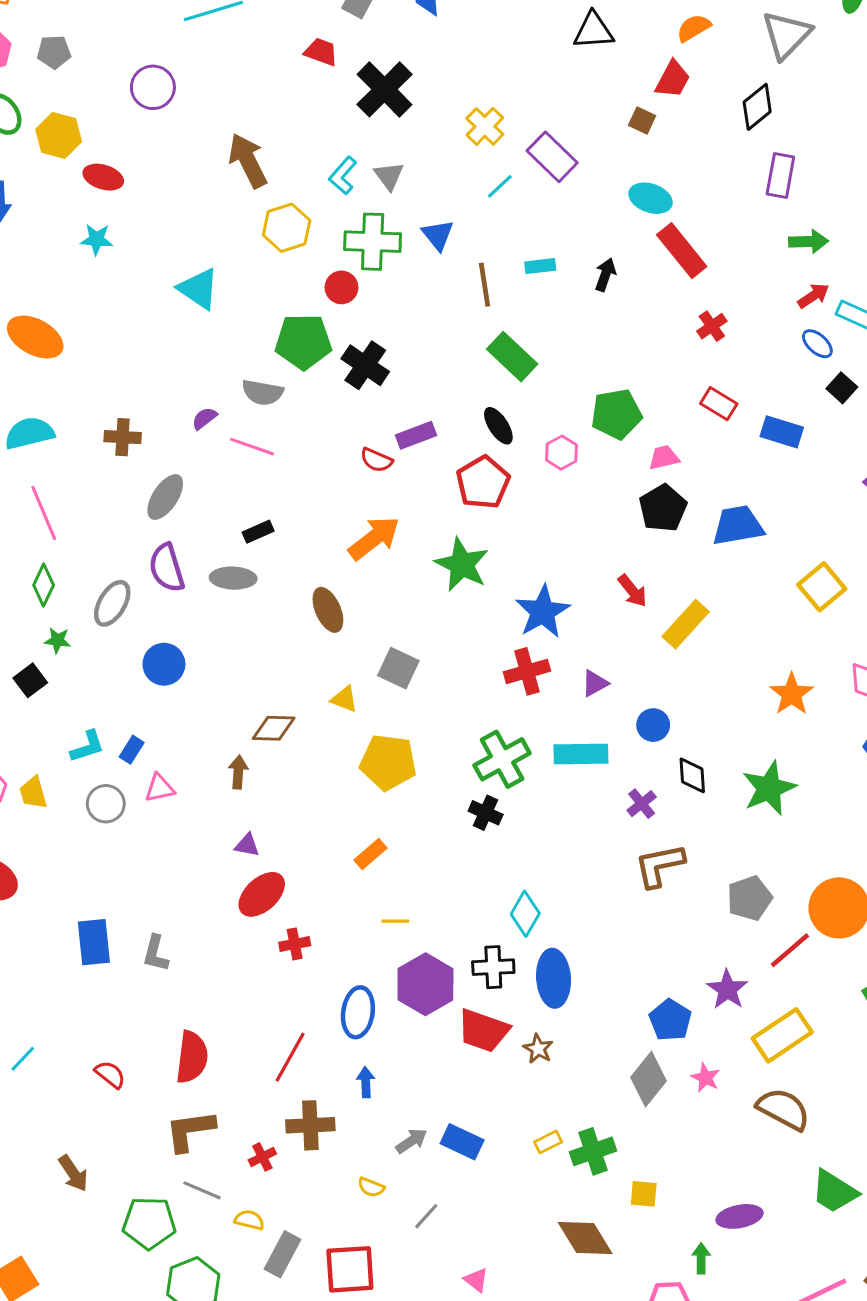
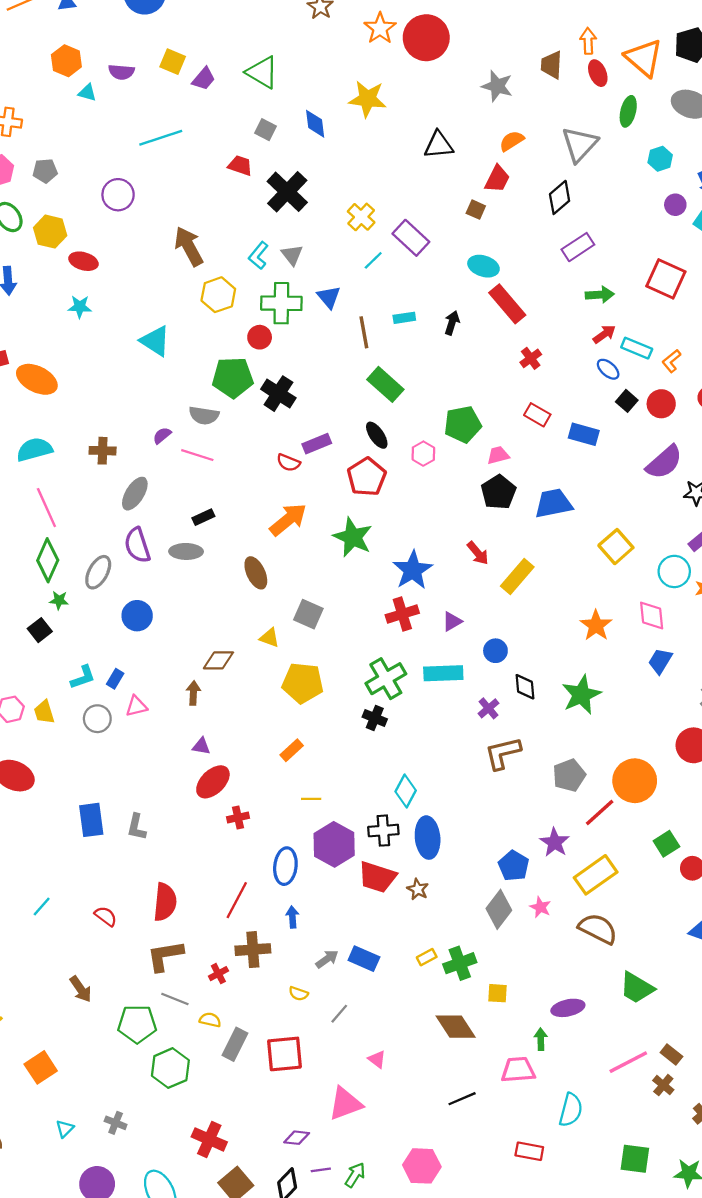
purple rectangle: (780, 175) -> (578, 247), turned 48
green diamond: (44, 585) -> (48, 560), size x1.4

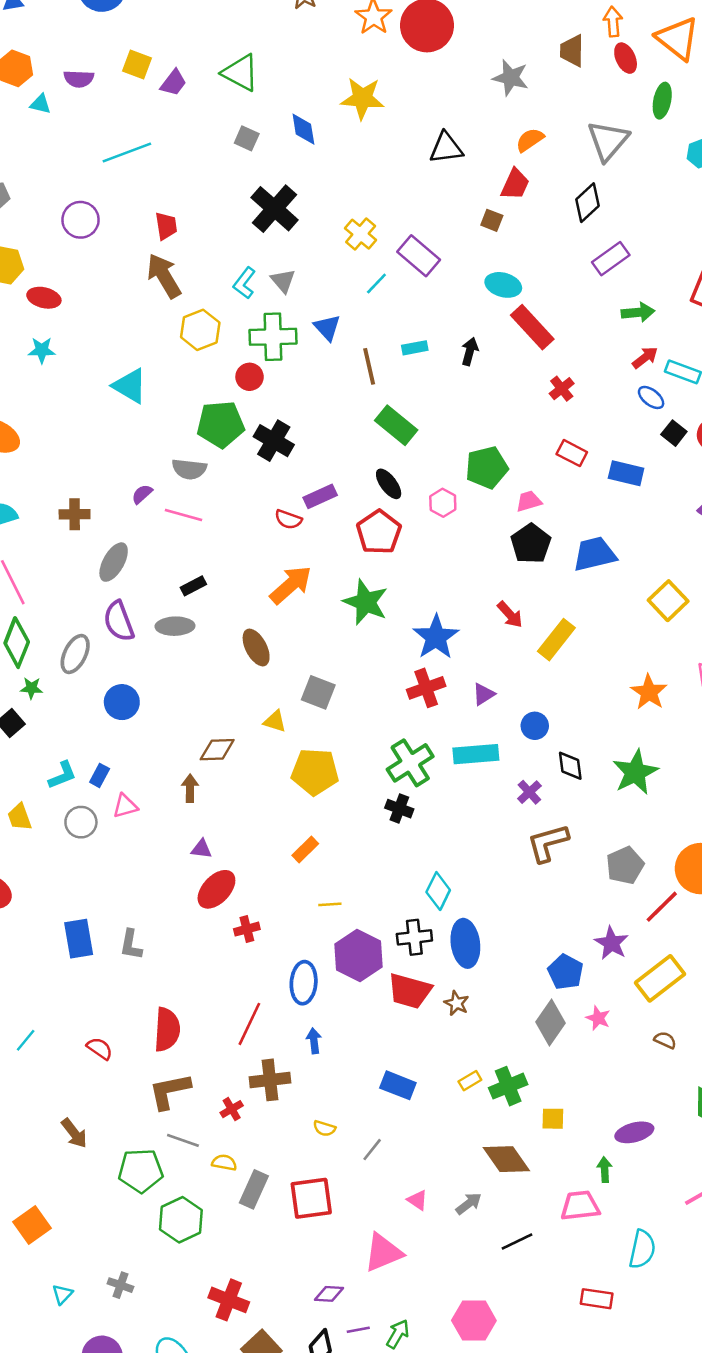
red trapezoid: (240, 166) -> (166, 226), moved, turned 65
brown semicircle: (598, 929) -> (665, 1040), size x0.5
gray arrow: (327, 959) -> (469, 1204), moved

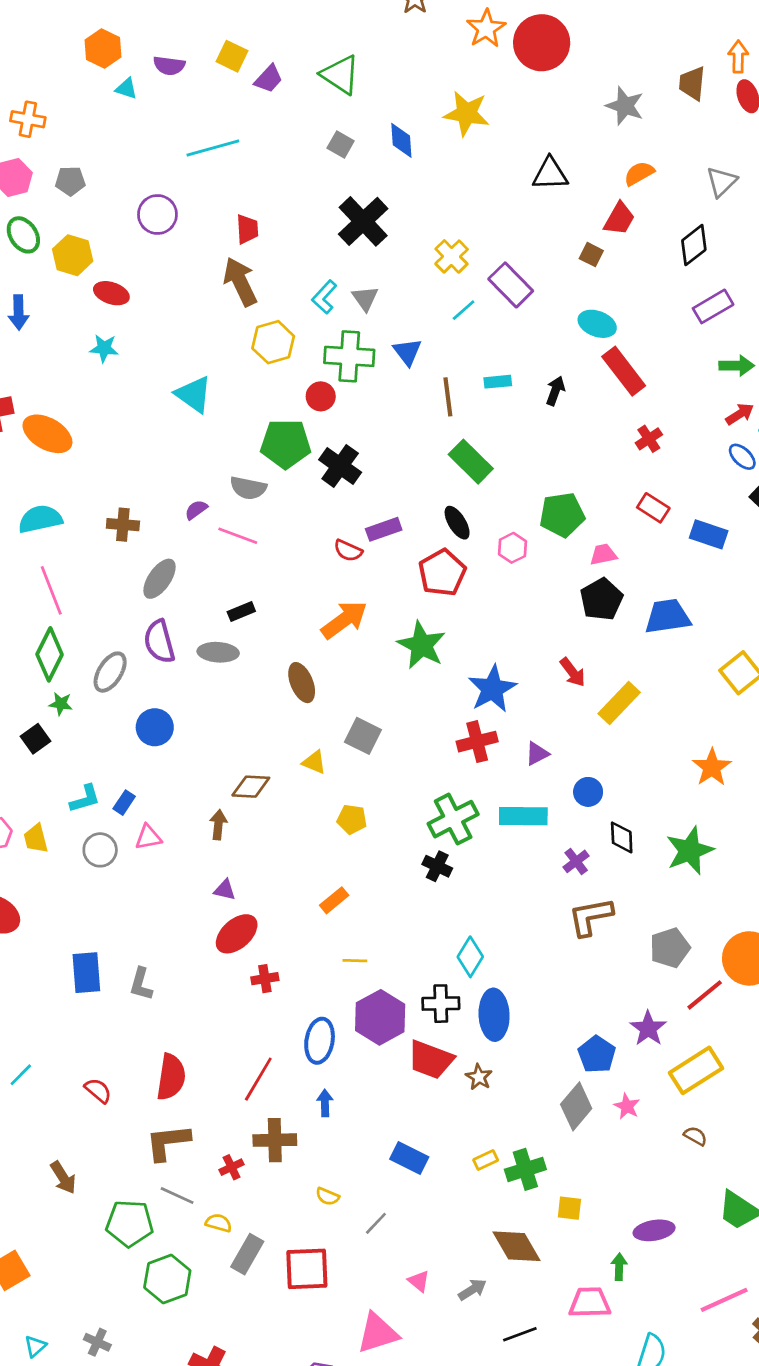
gray triangle: (608, 141) -> (721, 182), size x0.7
yellow pentagon: (315, 772) -> (352, 819), size x0.6

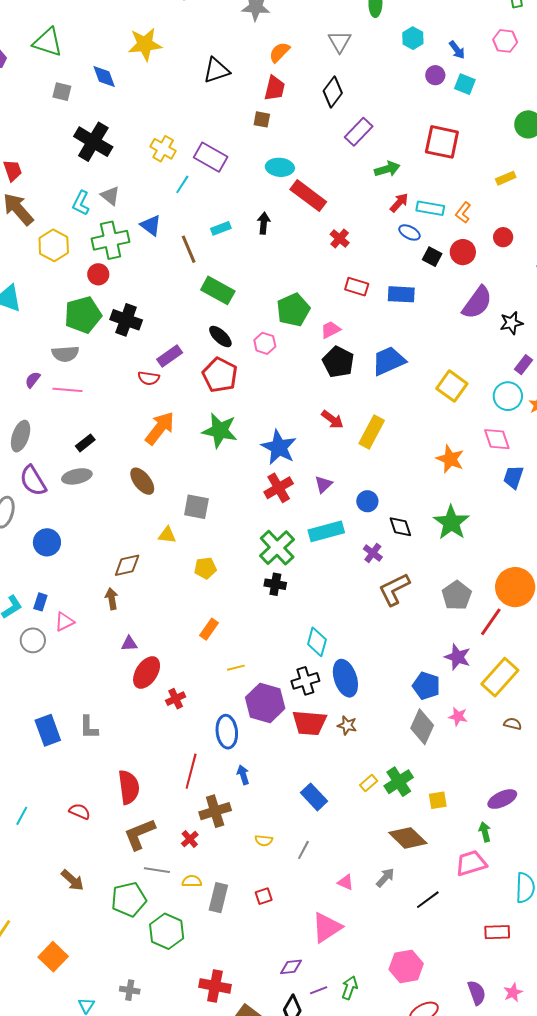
blue rectangle: (409, 1158) -> (314, 797), turned 36
red square: (307, 1269) -> (264, 896), size x0.5

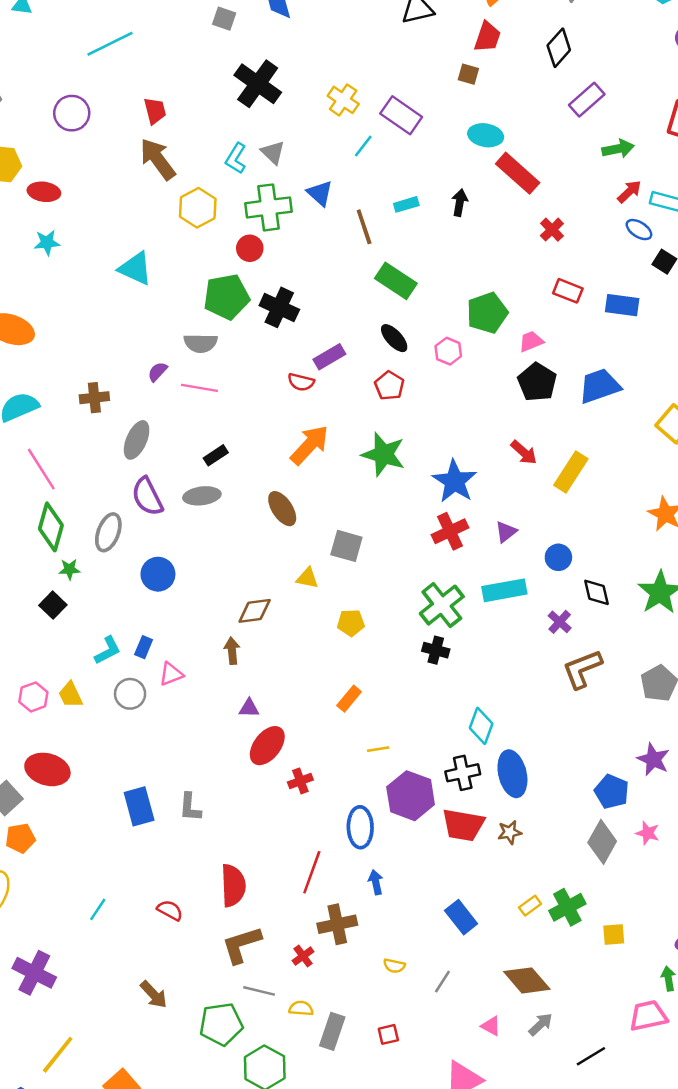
red pentagon: (220, 375) -> (389, 386), size x0.7
brown star: (347, 725) -> (510, 832), turned -30
brown diamond: (408, 838) -> (527, 980), moved

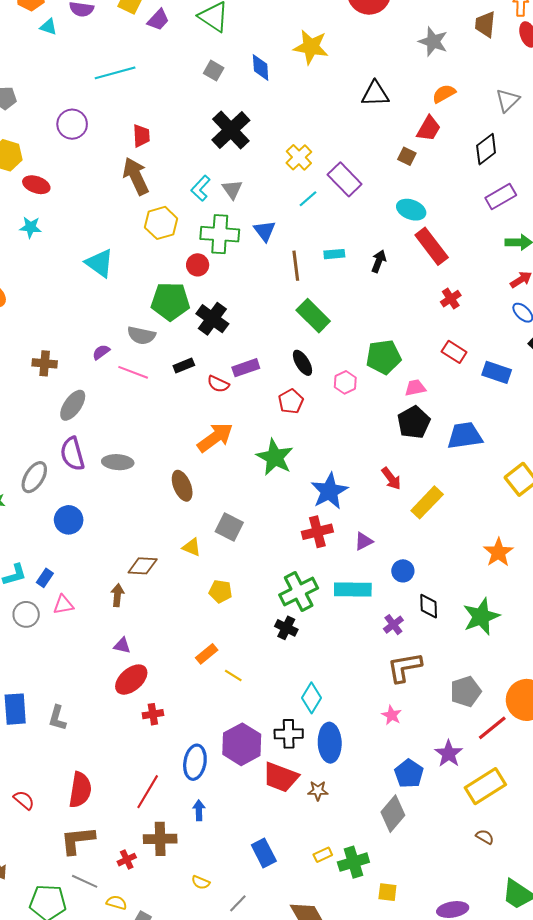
black rectangle: (216, 455) -> (184, 366), moved
yellow line: (378, 749) -> (233, 676), moved, turned 30
pink star: (648, 833) -> (392, 715), moved

